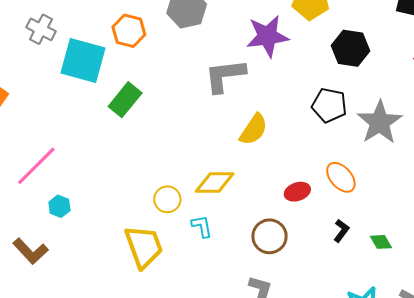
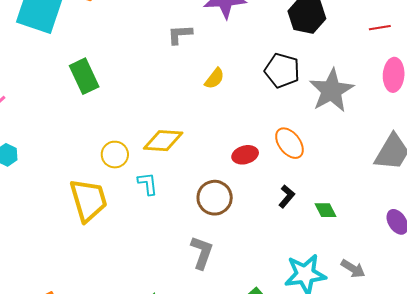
gray L-shape: (225, 76) -> (180, 34), size x0.6
green rectangle: (125, 100) -> (84, 76), moved, turned -68
yellow semicircle: (254, 129) -> (215, 78), moved, size x0.7

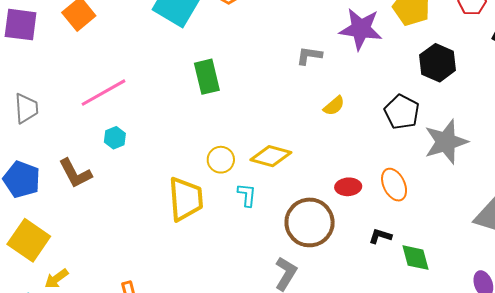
black L-shape: (287, 196) -> (380, 236), turned -125
brown circle: (215, 198) -> (310, 222), size x1.4
green diamond: (326, 210) -> (415, 258), size x1.4

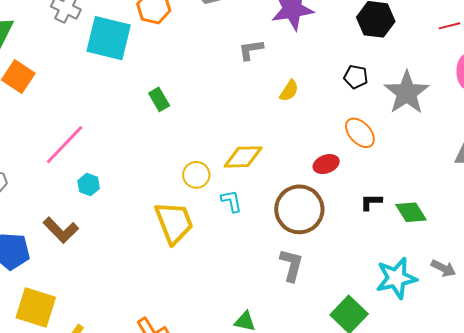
green rectangle: (207, 77) -> (159, 99), size x0.7
black pentagon: (402, 112) -> (356, 77), size x0.7
orange ellipse: (394, 185) -> (360, 133), moved

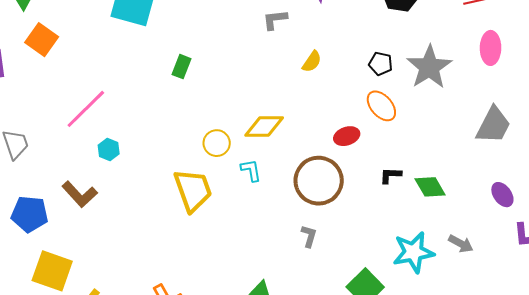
black pentagon: (356, 77) -> (381, 64), moved
green rectangle: (159, 99) -> (182, 67), turned 50
gray L-shape: (291, 265) -> (309, 236), size x0.7

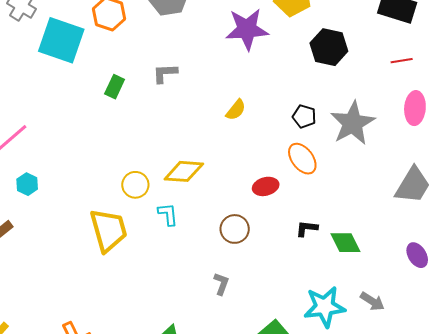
gray L-shape: (275, 20) -> (165, 73), moved
green rectangle: (182, 67) -> (115, 87), moved
brown circle: (319, 181) -> (235, 229), size x0.6

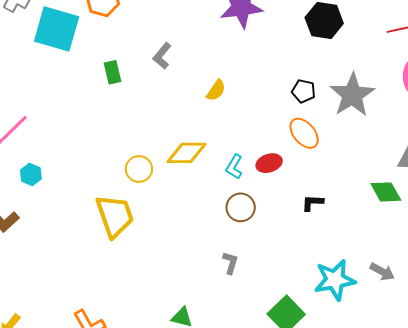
gray L-shape: (165, 73) -> (162, 56), turned -44
green rectangle: (115, 87) -> (113, 72), turned -35
yellow semicircle: (236, 110) -> (216, 90), moved
cyan L-shape: (168, 214) -> (234, 167), moved, turned -140
green diamond: (345, 243) -> (386, 192), moved

